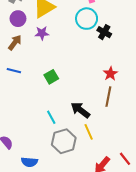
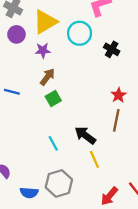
cyan circle: (87, 19) -> (80, 33), moved
brown arrow: (15, 42) -> (47, 77), moved
gray hexagon: (64, 141) -> (59, 183), moved

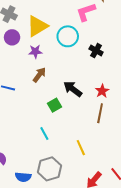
green square: (53, 99) -> (55, 105), moved
black arrow: (85, 135) -> (73, 89), moved

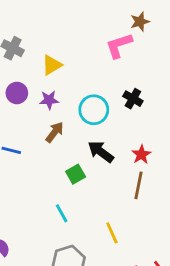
yellow triangle: (37, 26) -> (52, 65), size x0.7
cyan circle: (68, 36) -> (94, 110), moved
purple circle: (12, 37) -> (17, 93), moved

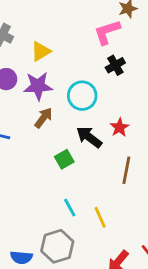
black cross: (133, 99) -> (115, 65), moved, turned 30
purple star: (49, 100) -> (38, 86), size x1.5
red star: (141, 155) -> (120, 127), moved
cyan line: (62, 213) -> (70, 208), moved

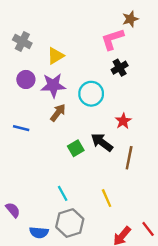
black arrow: (89, 137) -> (102, 142), moved
cyan line: (70, 208) -> (63, 193), moved

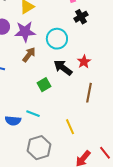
black arrow: (102, 142) -> (63, 68), moved
cyan line: (63, 193) -> (33, 114), moved, turned -40
blue semicircle: (39, 232) -> (13, 121), moved

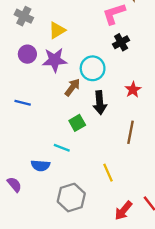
brown arrow: (29, 55) -> (72, 87), moved
red star: (84, 62) -> (133, 90), moved
black arrow: (63, 68) -> (100, 103), turned -132
cyan line: (33, 114) -> (62, 148), moved

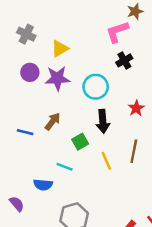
brown arrow: (72, 87) -> (53, 121), moved
blue line: (23, 103) -> (25, 132), moved
yellow line: (108, 173) -> (106, 161), moved

